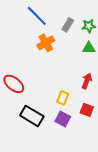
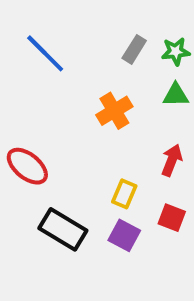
blue line: (37, 16) -> (45, 53), moved
orange cross: (46, 43) -> (114, 111), moved

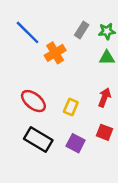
orange cross: (114, 111) -> (55, 53), moved
red ellipse: (27, 166) -> (33, 101), moved
yellow rectangle: (124, 194) -> (71, 107), moved

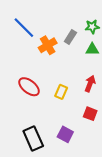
gray rectangle: (82, 30) -> (70, 37), moved
black rectangle: (38, 140) -> (33, 139), moved, turned 35
purple square: (76, 143) -> (65, 134), moved

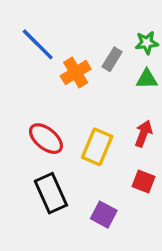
yellow rectangle: (61, 92) -> (97, 147), size x1.5
black rectangle: (33, 139) -> (51, 193), moved

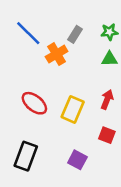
gray rectangle: (112, 59) -> (75, 34), moved
black rectangle: (51, 193) -> (26, 156), moved, turned 44

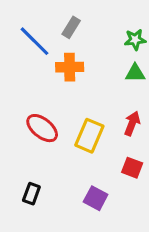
gray rectangle: (75, 34) -> (71, 27), moved
orange cross: (57, 54) -> (70, 67), turned 30
black rectangle: (26, 156) -> (31, 194), size x0.6

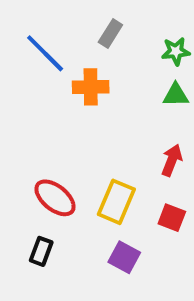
gray rectangle: (71, 27) -> (110, 34), moved
red ellipse: (42, 128) -> (55, 198), moved
yellow rectangle: (89, 136) -> (116, 202), moved

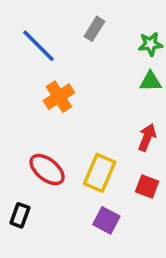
orange cross: (91, 87) -> (59, 97), moved, turned -32
black rectangle: (41, 251) -> (20, 215), moved

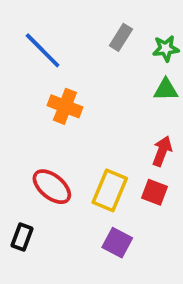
gray rectangle: (94, 29) -> (121, 37), moved
orange cross: (59, 97) -> (65, 106), turned -36
red square: (147, 186) -> (155, 192), moved

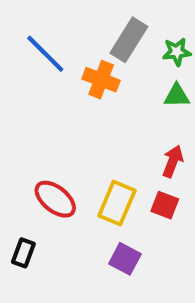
gray rectangle: (121, 37) -> (129, 40), size x1.5
orange cross: (65, 106) -> (101, 80), moved

